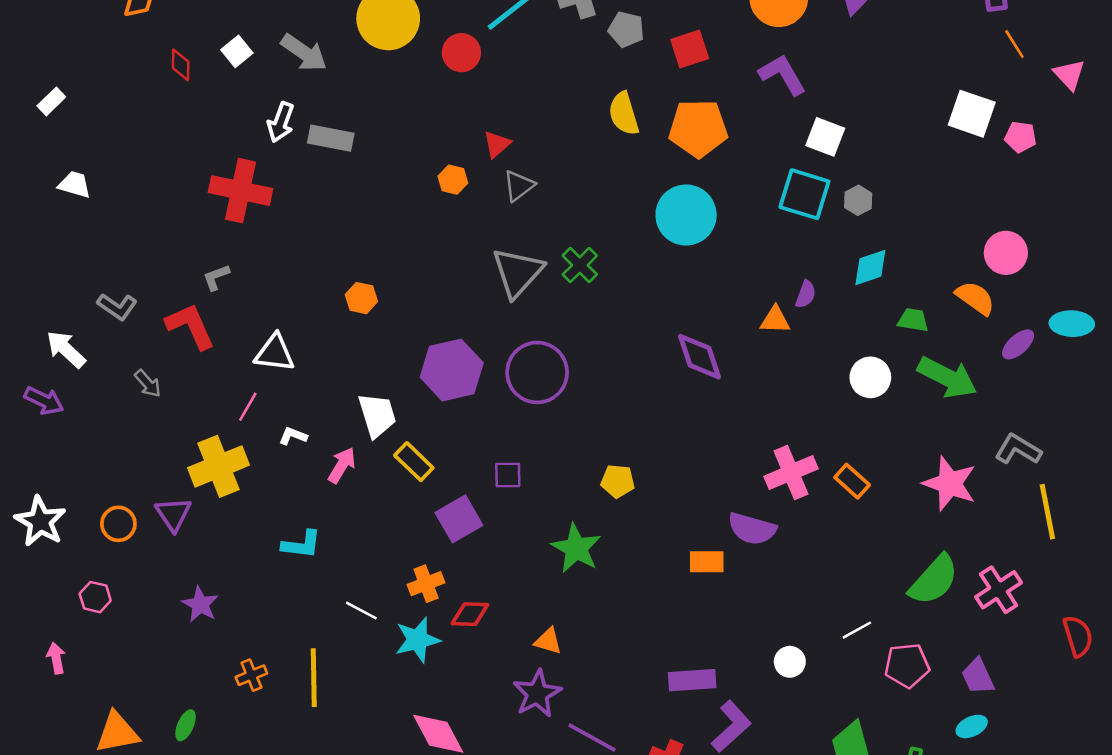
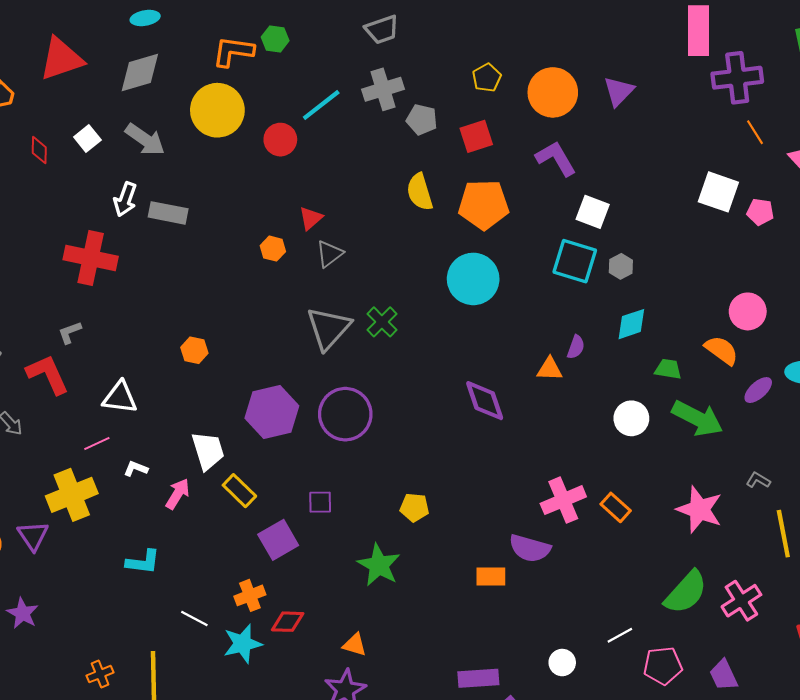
pink line: (248, 407) -> (97, 443), turned 35
gray L-shape: (1018, 449) -> (758, 480), size x0.6
purple star: (200, 604) -> (22, 613), moved

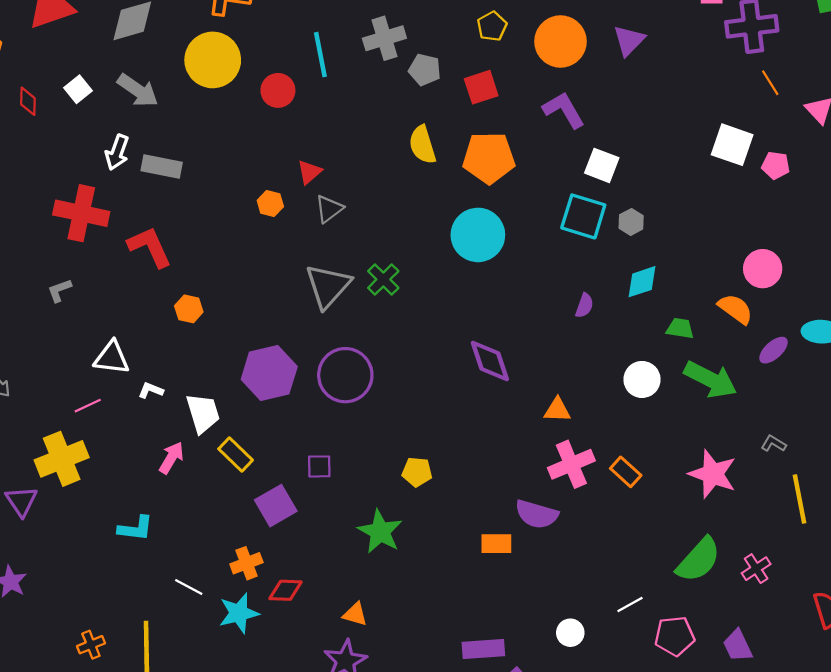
cyan line: (321, 105) -> (320, 55), turned -63
orange triangle: (550, 369) -> (557, 410), moved
red L-shape: (48, 374) -> (150, 247), moved
white L-shape: (136, 469) -> (151, 390), moved
pink cross: (741, 601) -> (756, 569), size x0.7

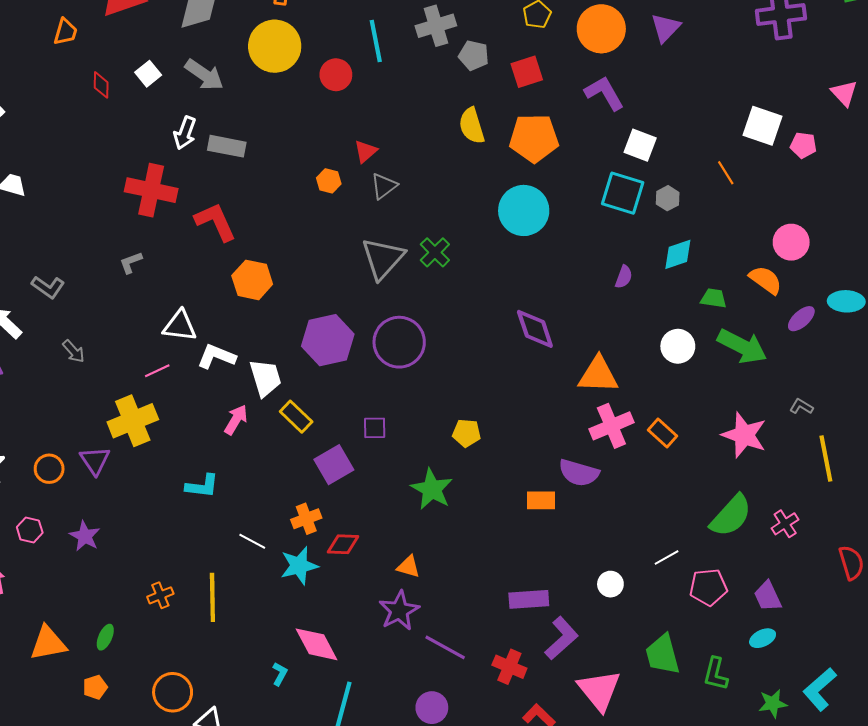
orange line: (770, 83) -> (726, 173), moved
orange hexagon: (189, 309) -> (252, 280), size x1.5
white L-shape: (151, 390) -> (216, 356), size x1.6
orange triangle: (557, 410) -> (598, 375), size x1.6

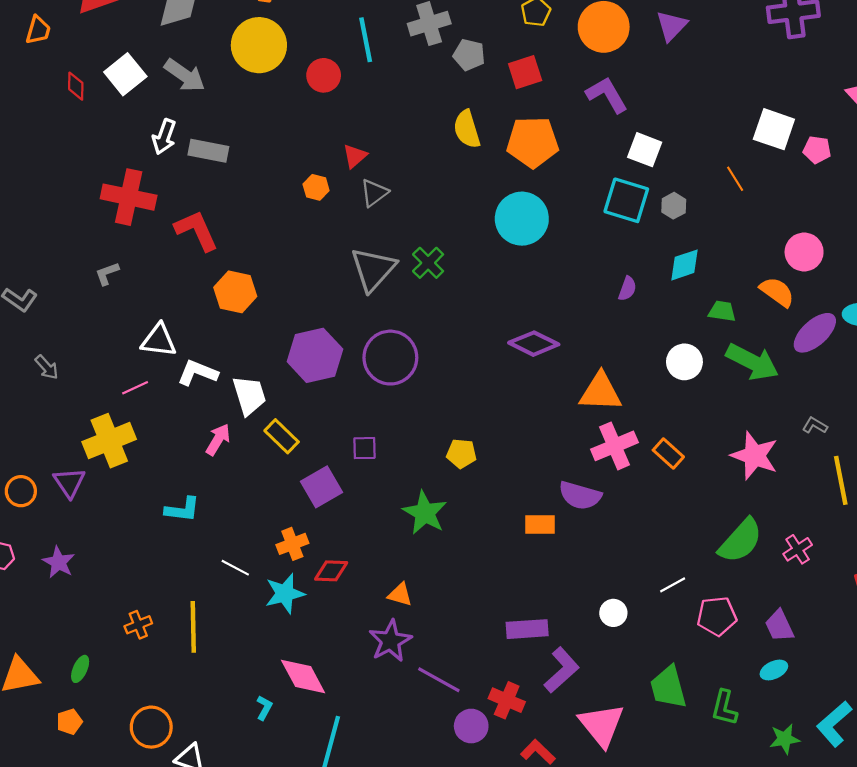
white square: (148, 74) -> (125, 74), size x1.5
purple ellipse: (801, 319) -> (815, 333), size x1.5
purple diamond: (535, 329) -> (534, 344), turned -45
purple circle: (432, 708) -> (471, 726), moved

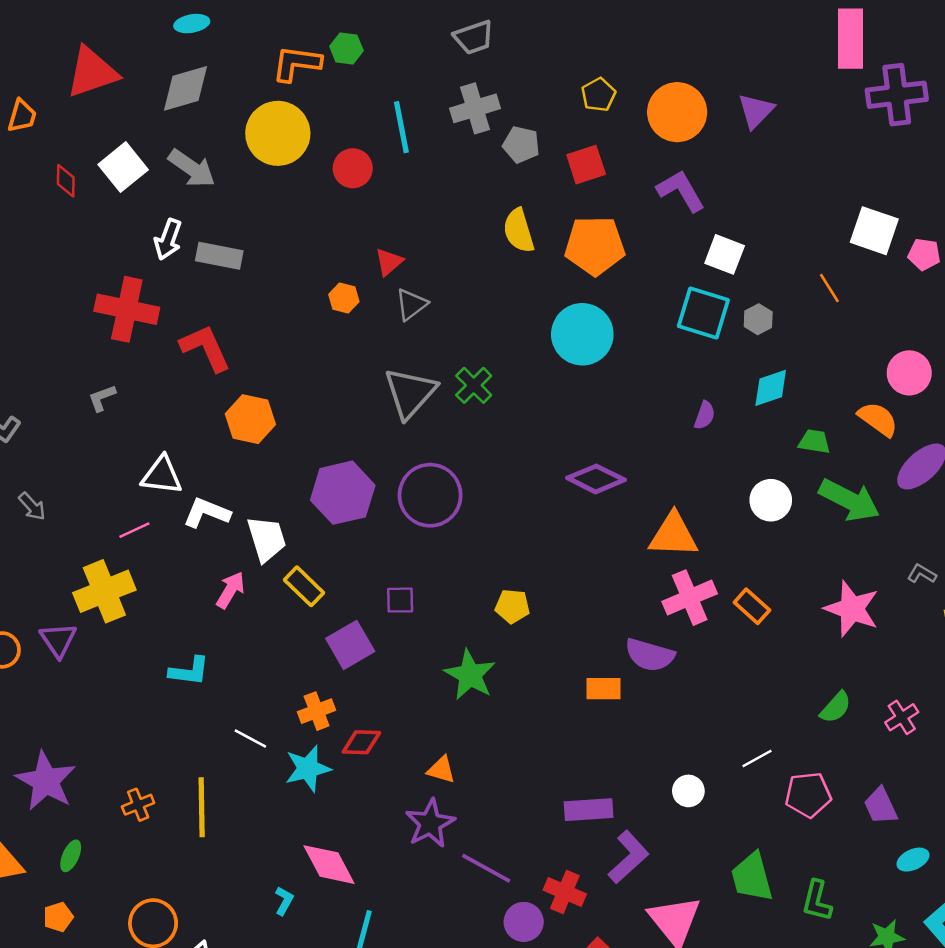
green semicircle: (740, 541) -> (836, 707), size x0.6
purple star: (59, 562) -> (46, 781), moved, size x1.6
cyan ellipse: (774, 670) -> (913, 860), moved

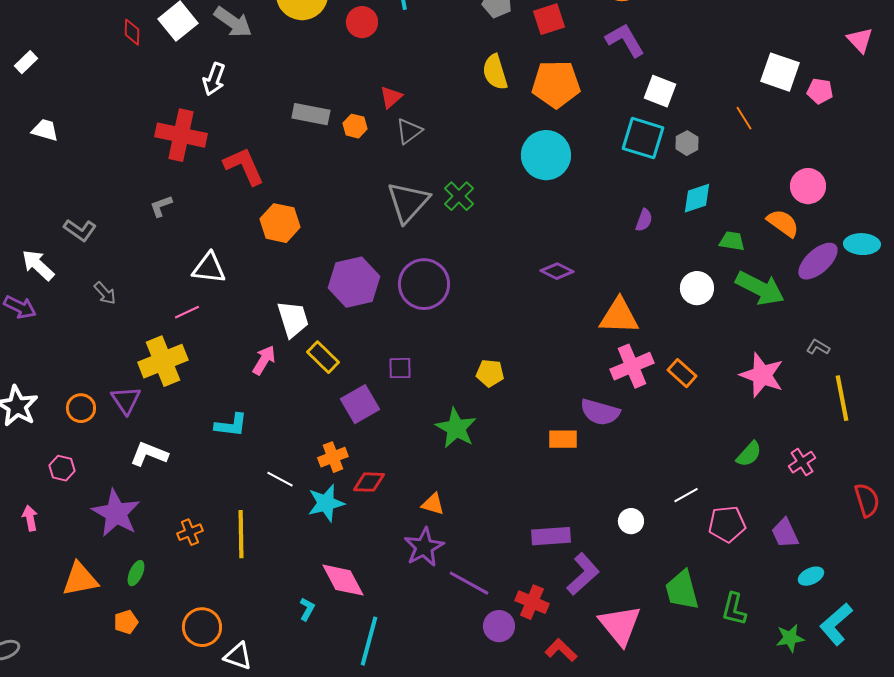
gray rectangle: (219, 256) -> (311, 114), moved
purple diamond: (596, 479) -> (557, 271), size x0.7
white L-shape: (207, 513) -> (149, 454), moved

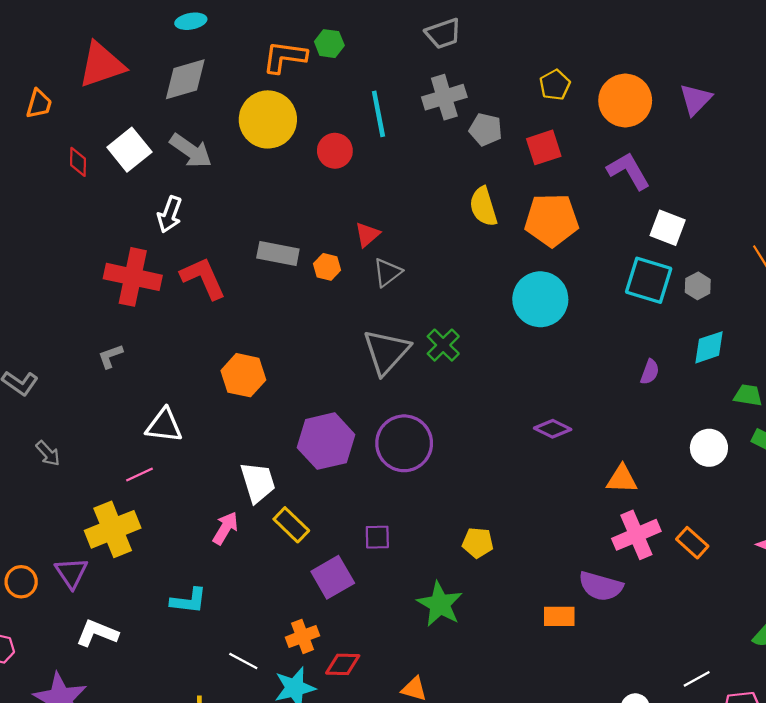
red L-shape: (244, 166) -> (203, 278), moved
orange triangle: (619, 316) -> (622, 479), size x0.7

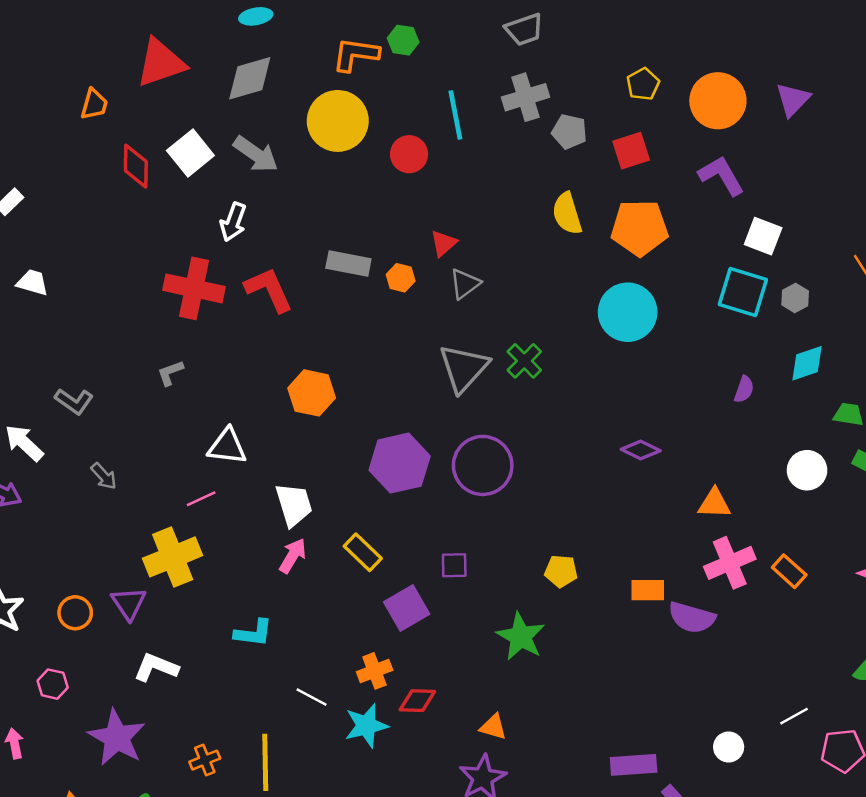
red diamond: (78, 162) -> (136, 166), size x1.4
white trapezoid: (258, 482) -> (294, 505), moved
orange rectangle: (559, 616) -> (648, 590), moved

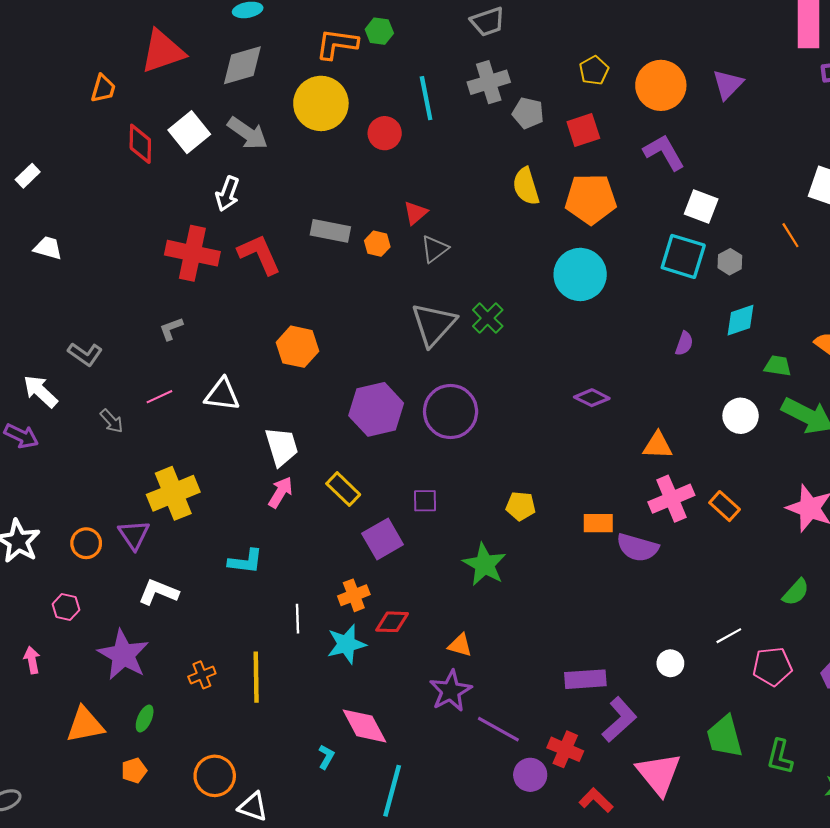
pink line: (201, 499) -> (159, 397), moved
white line: (312, 697) -> (298, 619), turned 60

